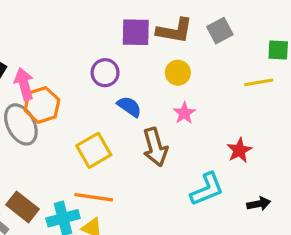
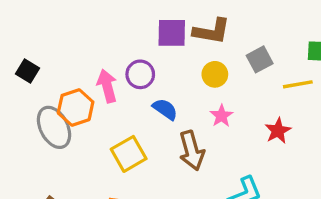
gray square: (220, 31) -> (260, 59), moved
pink arrow: (24, 84) -> (107, 86), moved
red star: (239, 150) -> (278, 131), moved

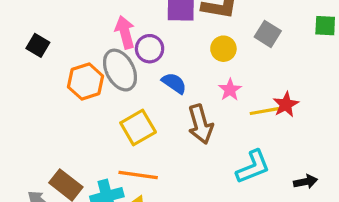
gray square: (260, 59) -> (268, 34), turned -30
yellow line: (298, 84) -> (264, 111), moved
pink arrow: (107, 86) -> (125, 32), moved
gray ellipse: (54, 127) -> (120, 70), moved

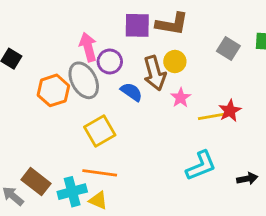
gray square: (268, 34) -> (228, 48), moved
brown arrow: (200, 124) -> (155, 73), moved

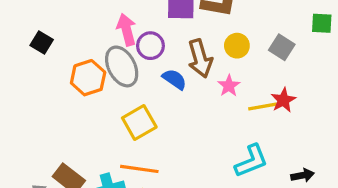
gray square: (228, 48) -> (282, 47), moved
yellow circle: (175, 61) -> (237, 46), moved

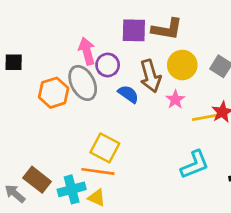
black square: (42, 42) -> (14, 62), turned -30
yellow circle: (237, 46) -> (182, 65), size x1.4
yellow square: (139, 122) -> (105, 148), moved, turned -32

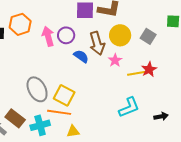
pink arrow: (87, 51) -> (48, 36), moved
gray ellipse: (83, 83) -> (37, 89), moved
orange hexagon: (54, 93) -> (20, 24), moved
yellow triangle: (97, 198) -> (73, 131), moved, turned -32

